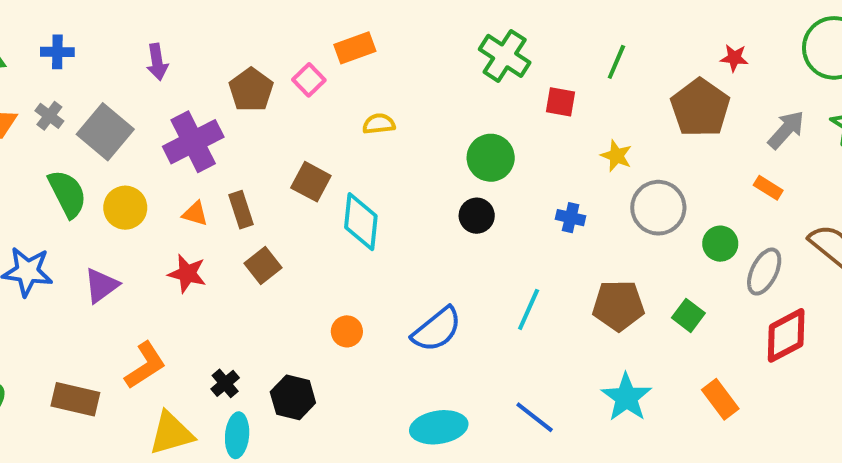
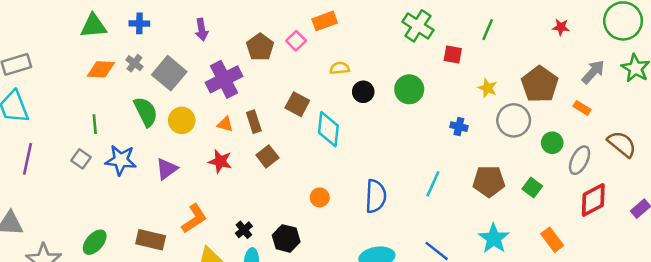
brown pentagon: (700, 108) -> (540, 84), moved
black circle: (477, 216) -> (363, 92), moved
blue semicircle: (437, 329) -> (376, 196), turned -48

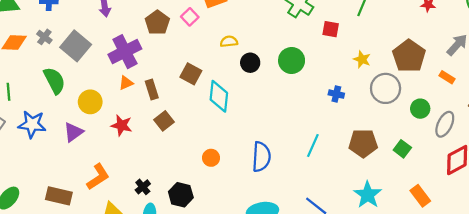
yellow circle: (182, 120) -> (90, 102), moved
orange triangle: (225, 124) -> (126, 83), moved, turned -40

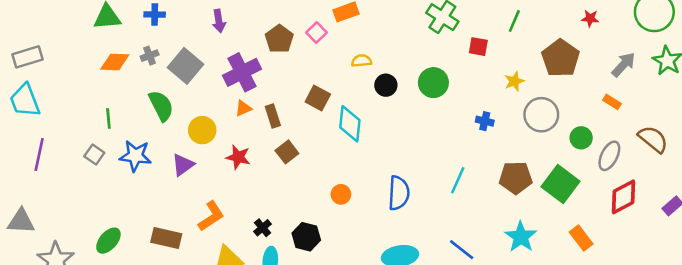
gray cross: (44, 37) -> (150, 56), turned 32
brown pentagon: (409, 56) -> (561, 58), moved
yellow star: (362, 59) -> (514, 81), turned 30
green square: (402, 149) -> (561, 184), size x1.8

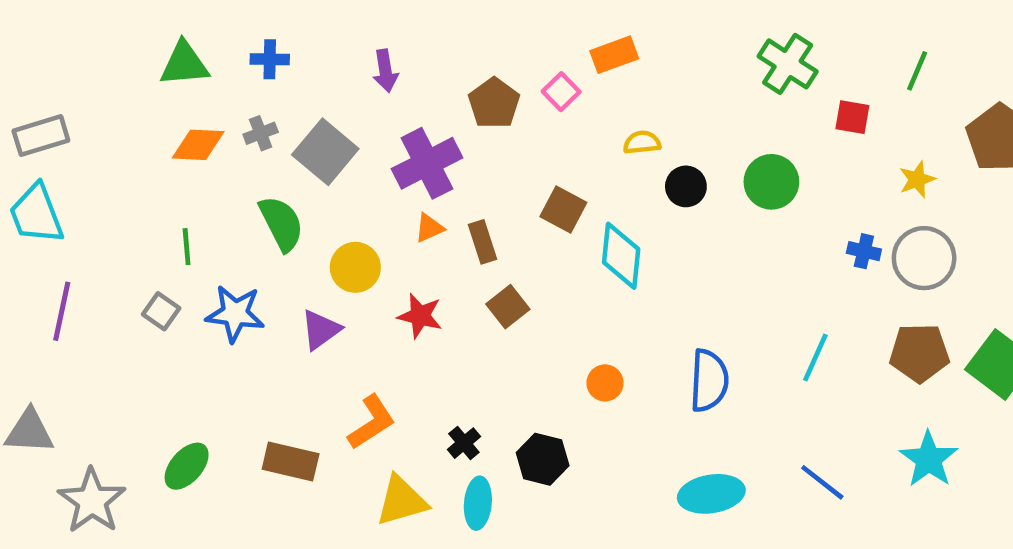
gray circle: (541, 115) -> (924, 258), moved

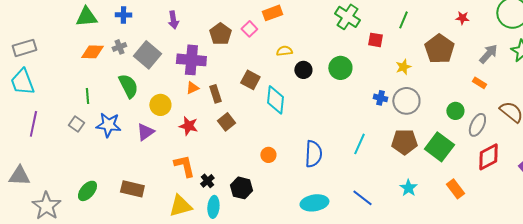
purple cross: (427, 163) -> (191, 60), turned 32
orange L-shape: (372, 422) -> (184, 166), moved, turned -70
cyan star: (929, 459) -> (408, 188), size x0.7

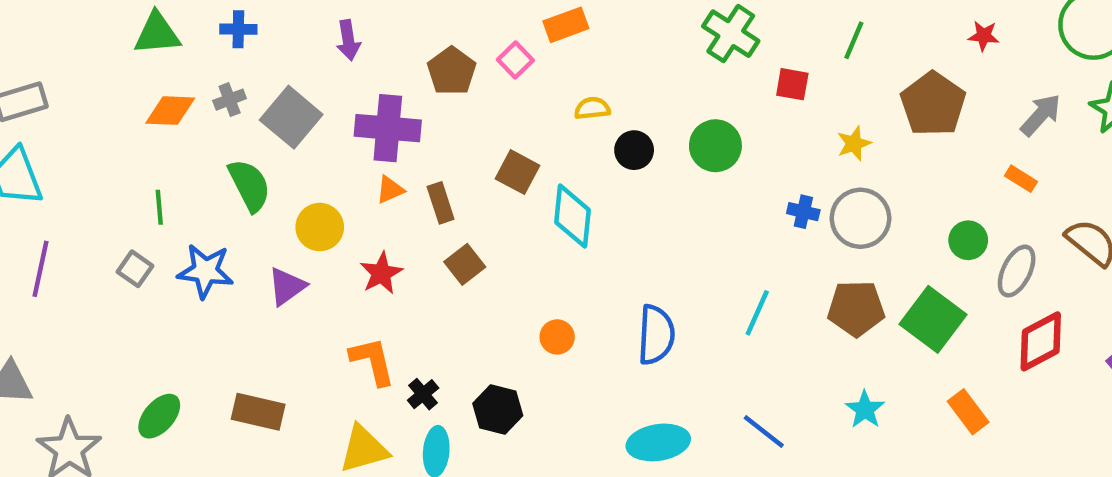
red star: (188, 126) -> (381, 273), turned 30

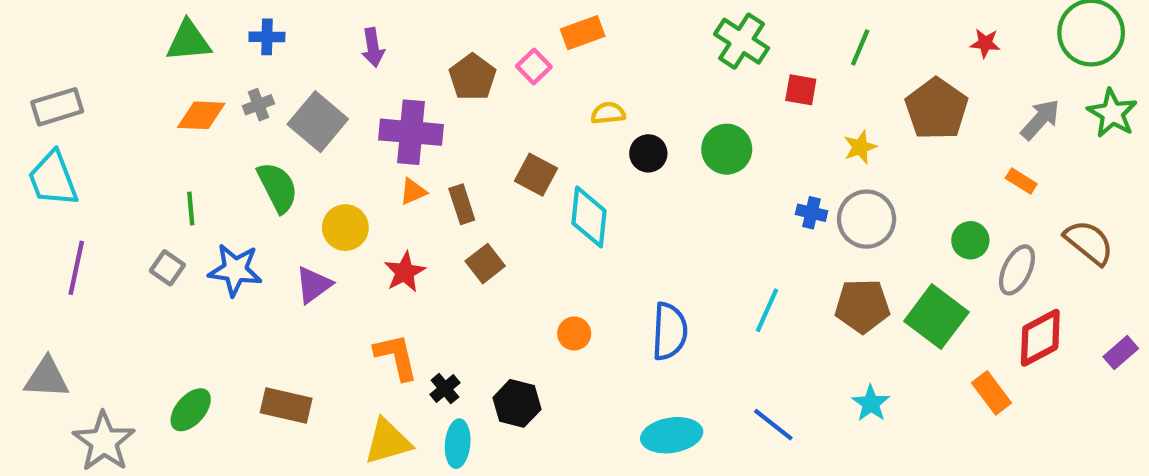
orange rectangle: (968, 412) -> (992, 393), moved

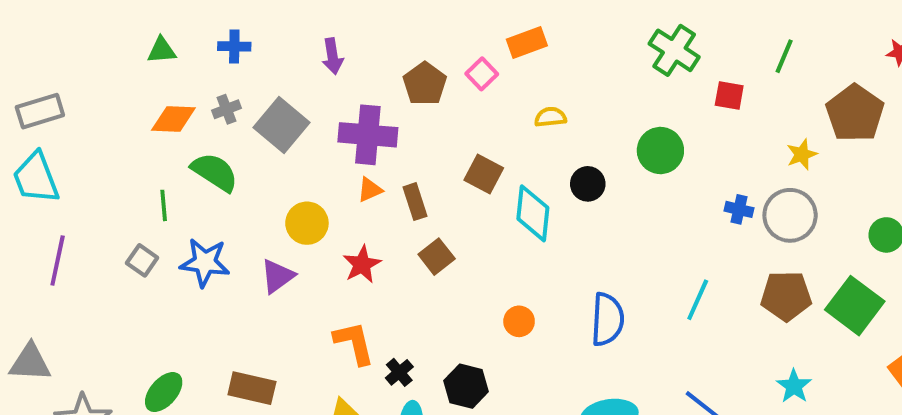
green triangle: (189, 41) -> (162, 50), size x0.7
yellow star: (860, 147) -> (802, 154), moved
black circle: (648, 153) -> (588, 184), moved
green semicircle: (278, 187) -> (215, 172), moved, turned -30

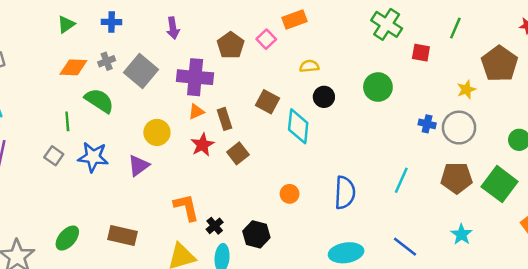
green triangle: (162, 50) -> (66, 24), turned -30
black circle: (588, 184) -> (324, 97), moved
red star: (362, 264) -> (202, 145), moved

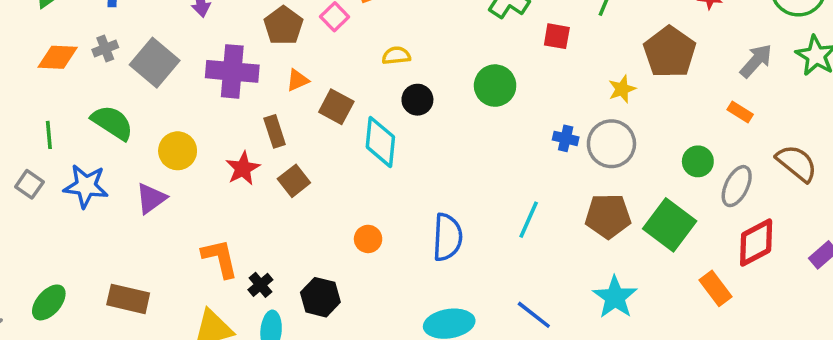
green semicircle: (99, 101) -> (112, 123), moved
orange triangle: (196, 112) -> (298, 80), moved
cyan star: (461, 234) -> (615, 297), size x1.4

